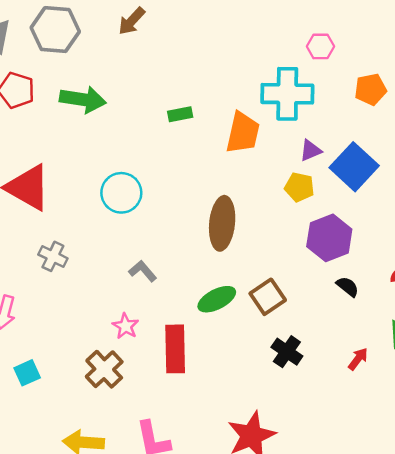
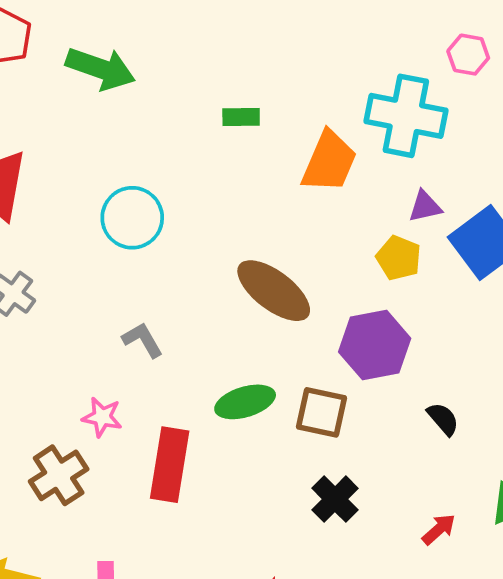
brown ellipse: (222, 223) -> (274, 291), turned -69
purple hexagon: (329, 238) -> (375, 345), moved
brown square: (268, 297) -> (321, 412), turned 36
pink star: (126, 326) -> (102, 417), turned -30

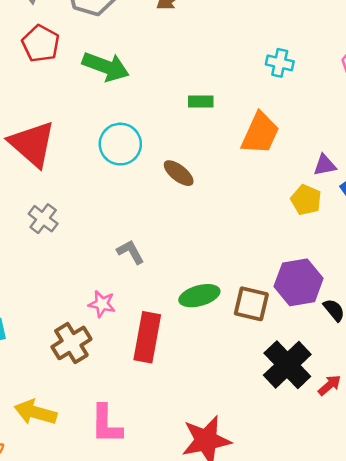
cyan cross: (406, 116) -> (280, 63), moved, size x0.5
cyan circle: (132, 218) -> (120, 144), moved
brown ellipse: (274, 291) -> (179, 173), moved, size x0.6
purple hexagon: (375, 345) -> (299, 282), moved
black cross: (335, 499) -> (287, 365), moved, size x1.5

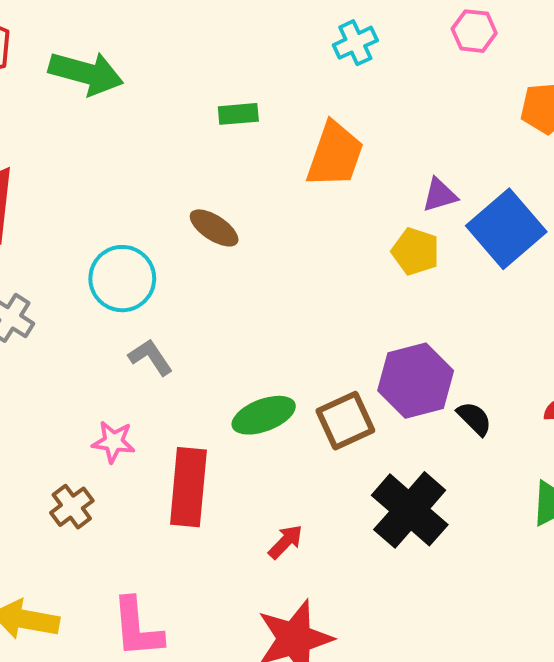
cyan cross: (280, 63) -> (355, 43), turned -32
cyan circle: (120, 144) -> (122, 279), moved
brown square: (251, 304) -> (345, 421), turned -33
brown cross: (71, 343) -> (72, 507), size x0.7
red arrow: (330, 385) -> (286, 542), moved

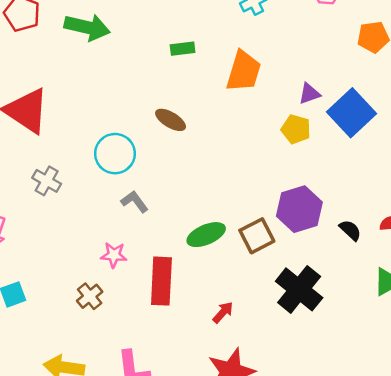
black semicircle: (474, 419) -> (350, 230), moved

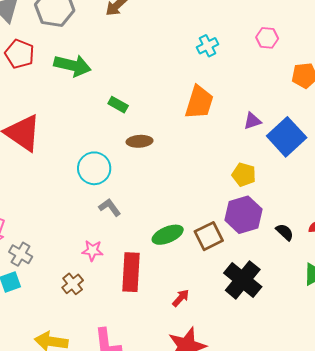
green rectangle: (183, 49) -> (118, 105), moved, turned 36
brown ellipse: (171, 120) -> (140, 141), turned -35
yellow pentagon: (296, 129) -> (244, 175), moved
gray cross: (47, 181) -> (21, 254), moved

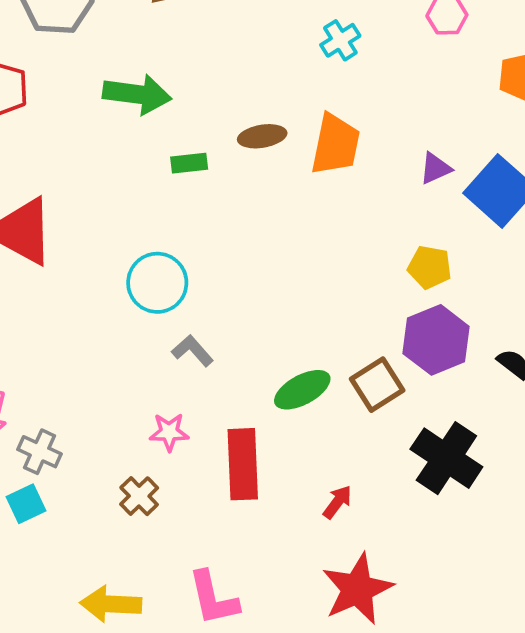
green arrow: (72, 65) -> (137, 94), moved
green rectangle: (118, 105) -> (189, 163), turned -30
brown ellipse: (140, 141) -> (262, 136), moved

